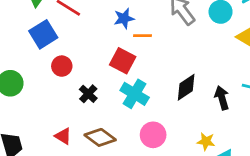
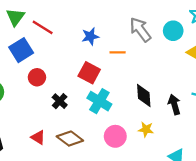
orange line: (142, 36) -> (118, 52), moved
black diamond: (186, 87) -> (144, 95), turned -60
yellow star: (206, 141) -> (146, 129), moved

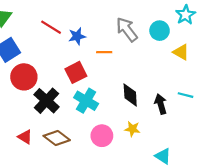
red line: (43, 27) -> (51, 27), moved
red square: (89, 73) -> (76, 72), turned 35
red circle: (37, 77) -> (24, 77), size x1.5
black cross: (60, 101) -> (47, 101), size x1.6

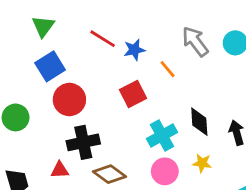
orange line: (104, 52) -> (168, 69), turned 49
black cross: (47, 101) -> (83, 142), moved, turned 35
cyan cross: (86, 101) -> (162, 135), moved, turned 30
red triangle: (25, 137) -> (60, 170), moved, turned -35

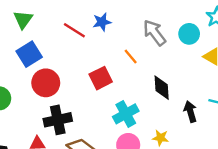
blue star: (134, 50) -> (102, 22), moved
black diamond: (199, 122) -> (162, 88), moved

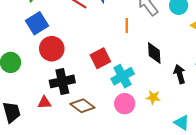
orange line: (131, 57) -> (127, 25), turned 40
red square: (101, 78) -> (100, 58), moved

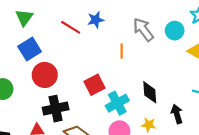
black diamond: (154, 53) -> (150, 92), moved
black arrow: (180, 74) -> (177, 114), moved

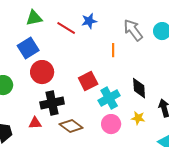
green triangle: (24, 18) -> (34, 18), moved, turned 42

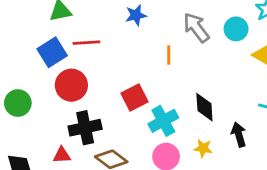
red line: (66, 28) -> (86, 43), moved, turned -36

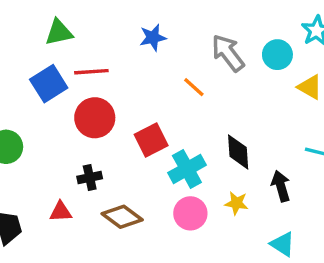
orange line: (169, 55) -> (194, 87), turned -48
red circle: (71, 85) -> (95, 118), moved
black cross: (85, 128) -> (90, 178), size x0.6

